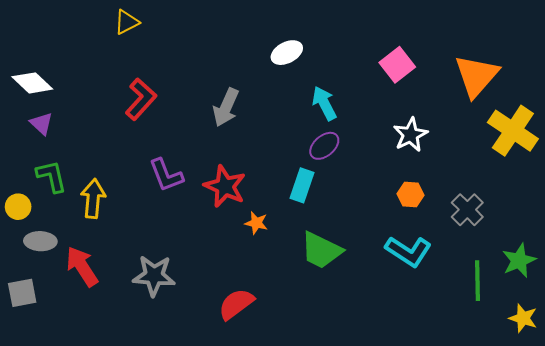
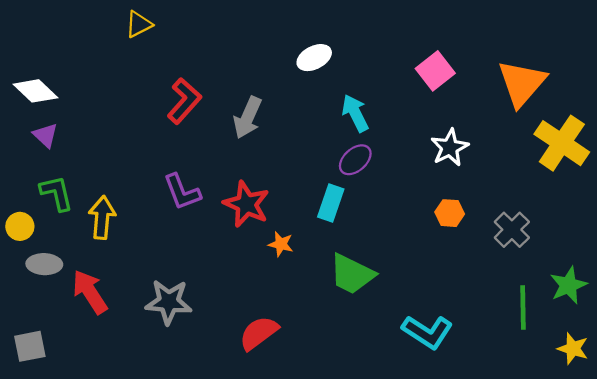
red L-shape: (141, 99) -> (184, 101), moved
cyan L-shape: (408, 251) -> (427, 332), moved
gray square: (22, 293) -> (30, 346), moved

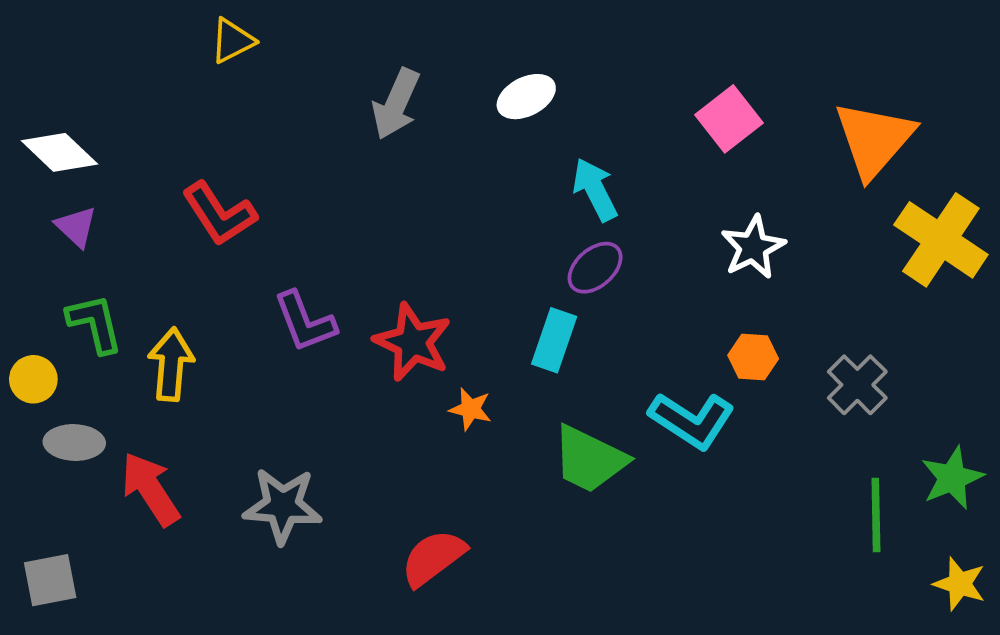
red L-shape: (184, 101) -> (219, 214), moved, turned 105
gray arrow: (248, 118) -> (396, 104), moved
cyan L-shape: (427, 332) -> (692, 420), moved

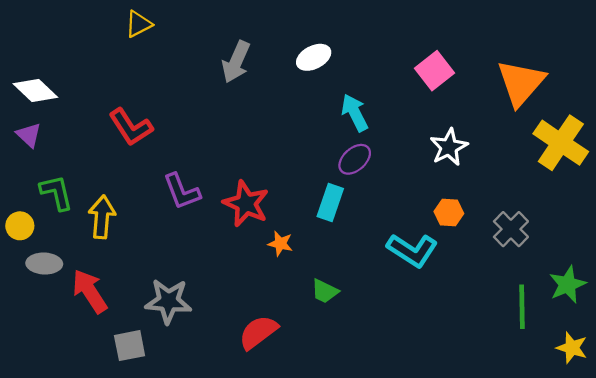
purple triangle: (76, 227) -> (29, 135), moved
green trapezoid: (589, 459) -> (325, 291), moved, size x0.6
gray square: (50, 580) -> (130, 346), moved

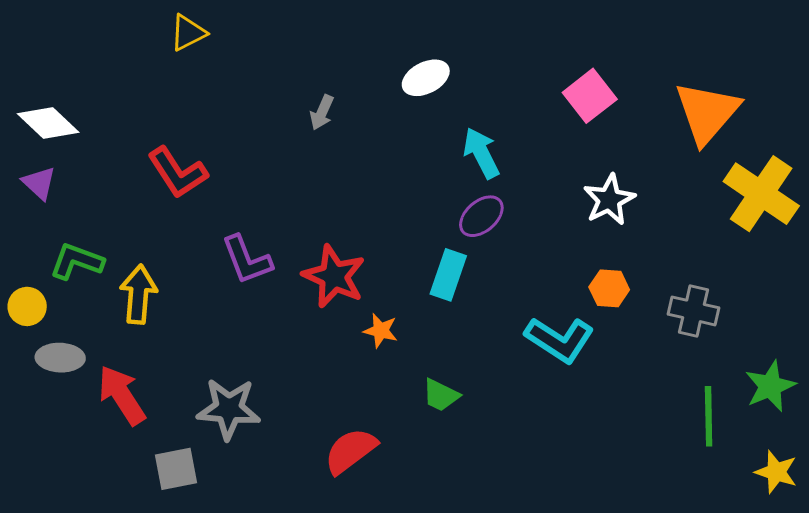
gray arrow: (236, 62) -> (322, 112), moved, size x0.6
green L-shape: (56, 193) -> (77, 261), turned -57
gray cross: (511, 229) -> (693, 311), turned -32

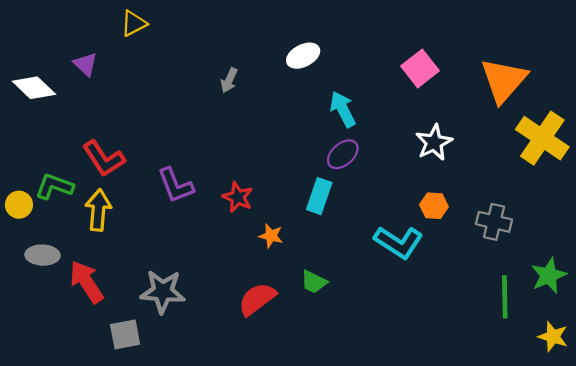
red L-shape: (178, 173) -> (104, 159), moved
purple triangle: (39, 183) -> (85, 64), moved
red star: (334, 276) -> (238, 197), size x0.7
yellow circle: (27, 306) -> (19, 205), moved
red semicircle: (350, 451) -> (257, 299), moved

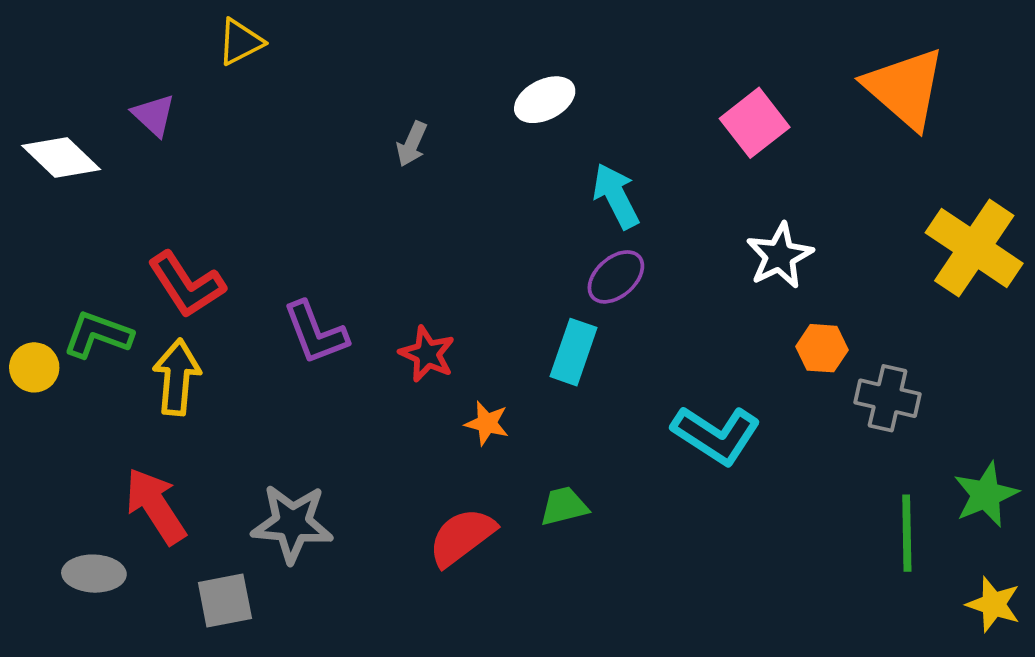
orange triangle: (504, 80) -> (905, 88), moved, turned -30
orange hexagon: (434, 206) -> (822, 348), moved
gray ellipse: (43, 255) -> (94, 574), moved
green trapezoid: (314, 282) -> (564, 506), turned 140

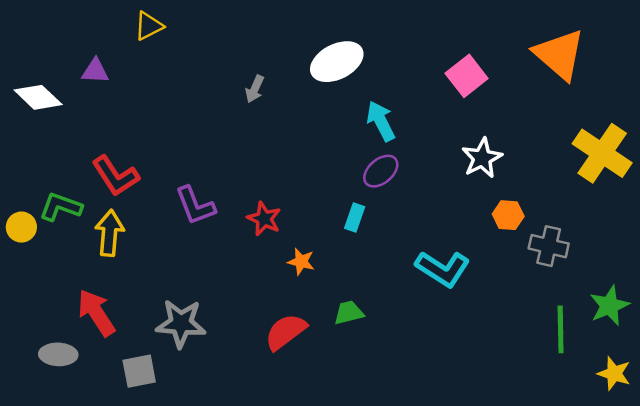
white ellipse: (545, 100) -> (337, 62), size x1.4
purple triangle: (154, 115) -> (95, 71), turned -40
cyan rectangle: (574, 352) -> (355, 218), size x0.7

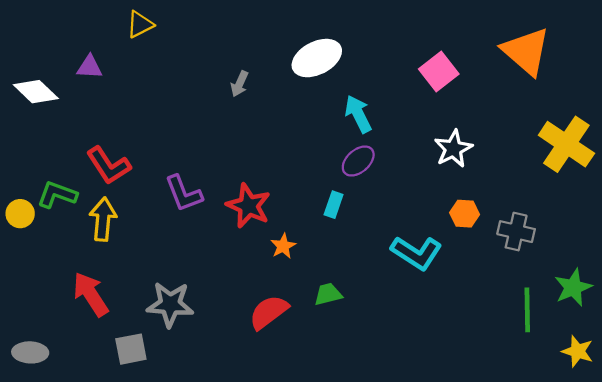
orange hexagon: (508, 215) -> (465, 214), moved
red star: (264, 219) -> (249, 206), size x1.4
orange star: (301, 262) -> (283, 246), turned 30
gray ellipse: (58, 354) -> (30, 352), moved

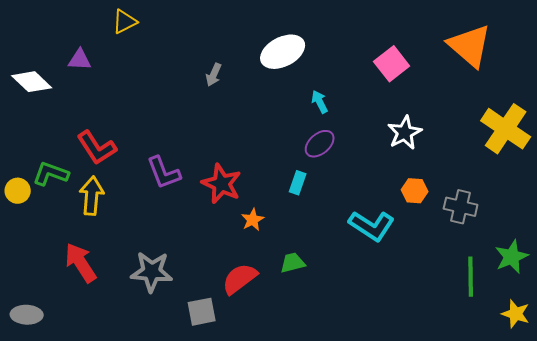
cyan arrow: (358, 114) -> (320, 102), size x0.7
gray square: (131, 349) -> (202, 312), moved

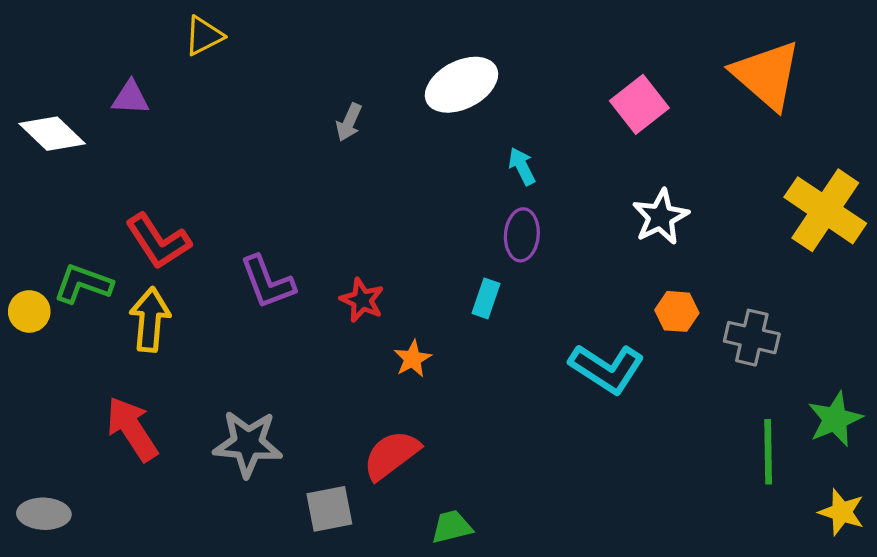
purple ellipse: (320, 144) -> (522, 235), turned -44
red star: (222, 184) -> (362, 300), size x0.7
green trapezoid: (293, 263) -> (452, 527), moved

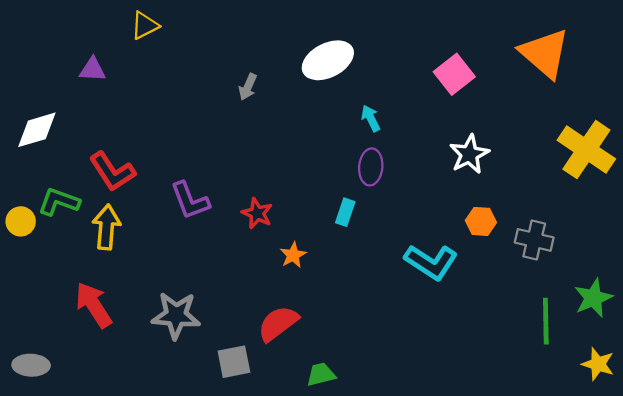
white diamond: (52, 134) -> (37, 130), moved, turned -60

